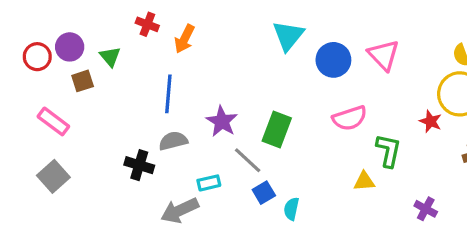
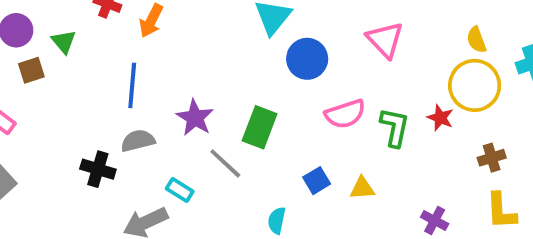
blue circle: (333, 60) -> (307, 59), moved
green L-shape: (388, 151) -> (395, 127), moved
cyan rectangle: (209, 183) -> (180, 190), turned 45
blue square: (264, 193) -> (317, 181), moved

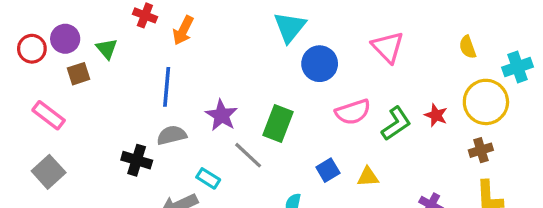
yellow circle: (475, 85) -> (486, 102), moved
green L-shape: (395, 127) -> (396, 124), turned 44

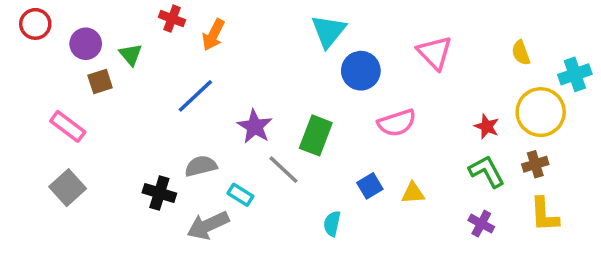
red circle: (32, 49) -> (35, 24), moved
blue line: (167, 87) -> (195, 96), turned 42
green L-shape: (396, 124) -> (487, 171), moved, turned -84
gray semicircle: (172, 135) -> (201, 166), moved
black cross: (137, 160) -> (159, 193), moved

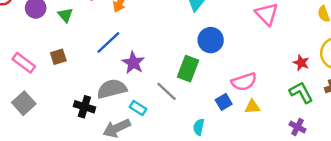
blue circle: (361, 71) -> (211, 40), moved
brown square: (100, 81) -> (58, 57), moved
pink semicircle: (397, 123) -> (244, 82), moved
purple star: (255, 126) -> (133, 63), moved
gray semicircle: (201, 166) -> (112, 89), size x1.4

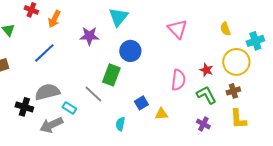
purple star: (133, 63) -> (89, 36), moved, turned -30
pink semicircle: (244, 82) -> (178, 80), moved, turned -65
yellow triangle: (252, 107) -> (161, 114), moved

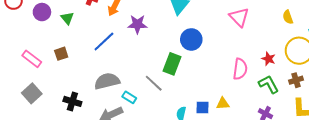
purple star: (89, 36) -> (137, 24), moved
blue square: (141, 103) -> (202, 108), moved, turned 32
black cross: (24, 107) -> (72, 101), moved

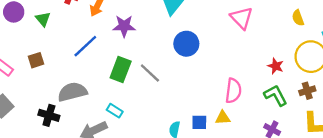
green rectangle: (172, 64) -> (121, 70), moved
pink semicircle: (240, 69) -> (233, 91), moved
gray semicircle: (107, 81) -> (72, 92), moved
gray line: (154, 83) -> (150, 73), moved

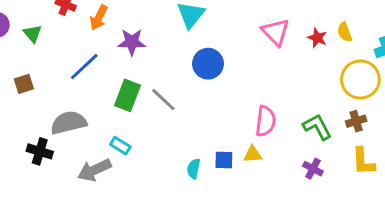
red star: (276, 66) -> (317, 38), moved

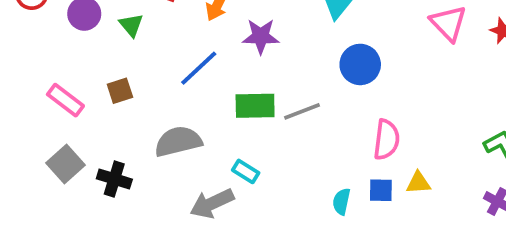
green rectangle: (127, 95) -> (255, 106), turned 68
gray line: (163, 100) -> (302, 111), turned -64
pink semicircle: (266, 121) -> (386, 140), moved
black cross: (40, 151) -> (114, 179), moved

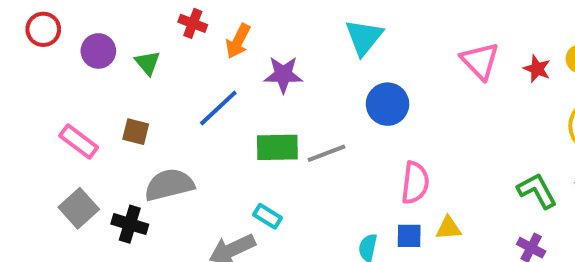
brown square: (120, 91) -> (136, 132), turned 32
gray semicircle: (178, 141) -> (169, 185), moved

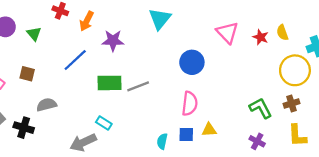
blue circle: (388, 104) -> (192, 62), moved
gray semicircle: (169, 185) -> (47, 105), size x0.7

